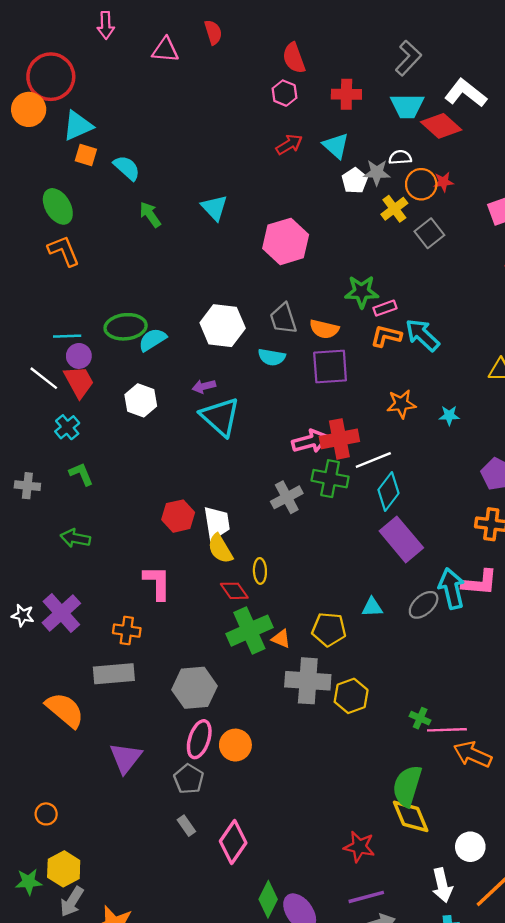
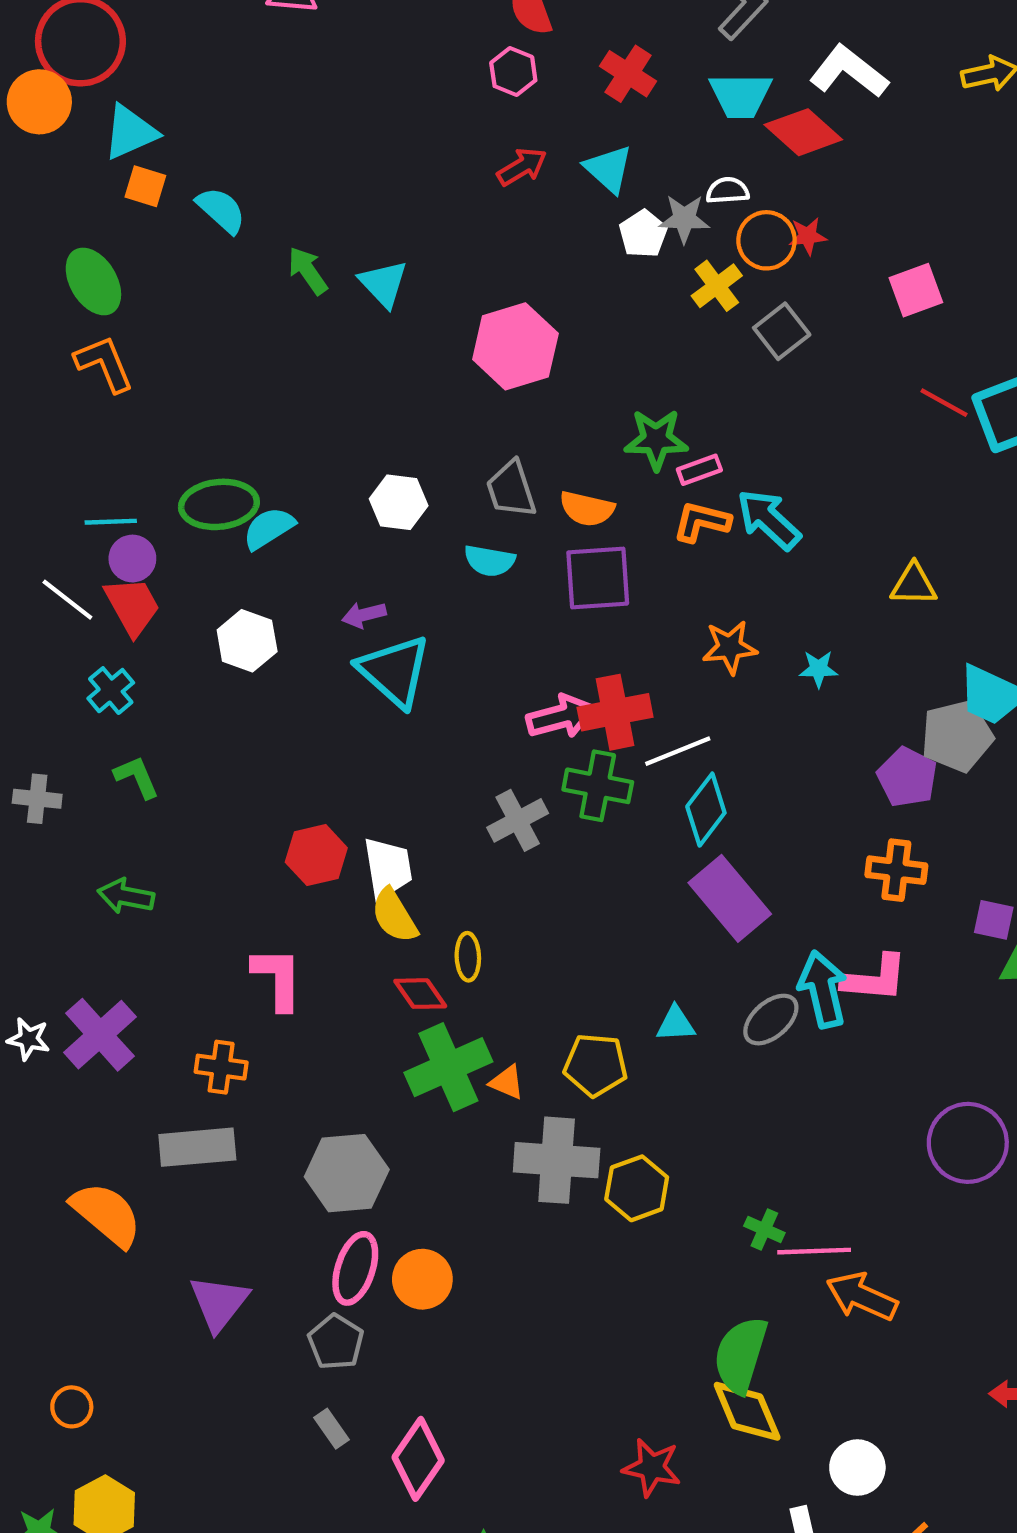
red cross: (346, 94) -> (628, 74), turned 32
green arrow: (150, 215) -> (308, 271), moved
white hexagon: (223, 326) -> (399, 502), size x0.7

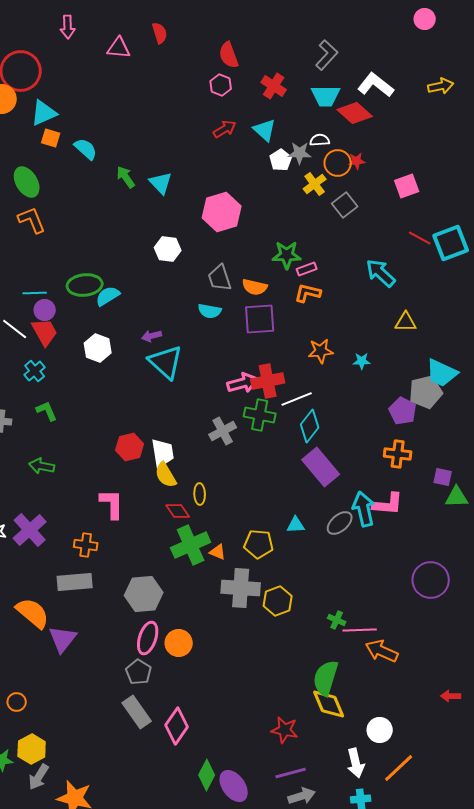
white hexagon: (399, 502) -> (168, 249), moved
cyan arrow: (769, 520) -> (381, 273), moved
purple triangle: (219, 1303) -> (63, 639), moved
gray rectangle: (332, 1429) -> (137, 712), size x1.8

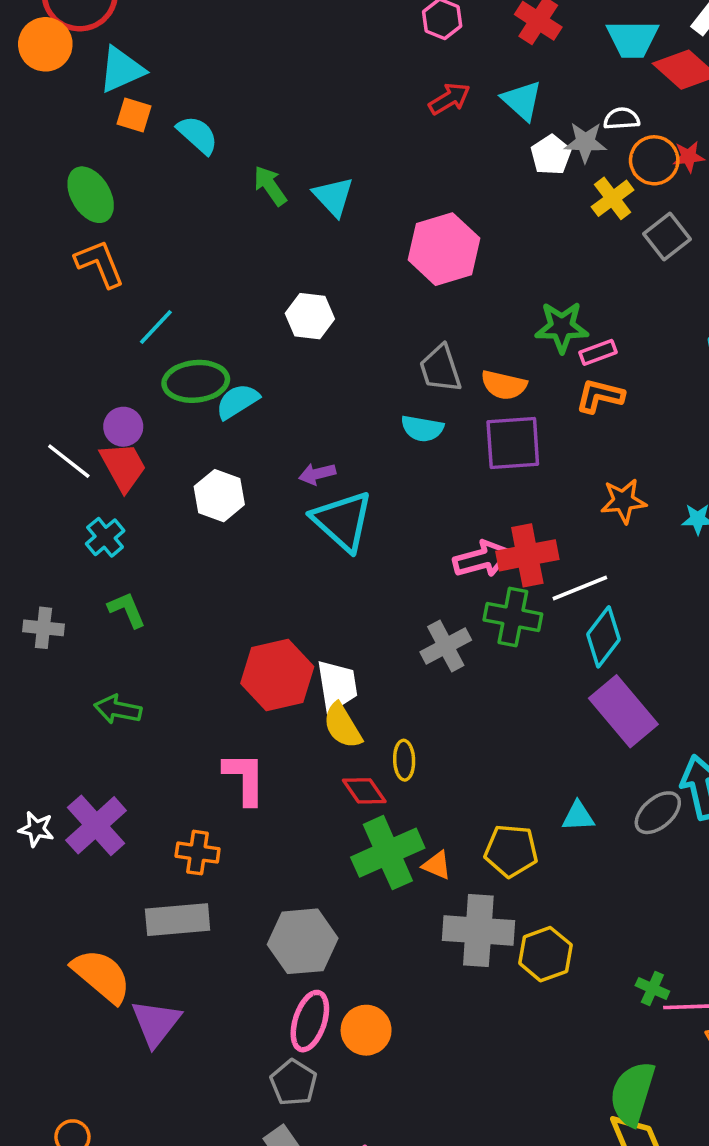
white hexagon: (168, 249) -> (310, 316), moved
cyan line: (35, 293) -> (156, 327), moved, turned -45
red hexagon: (130, 447) -> (277, 675), size x1.4

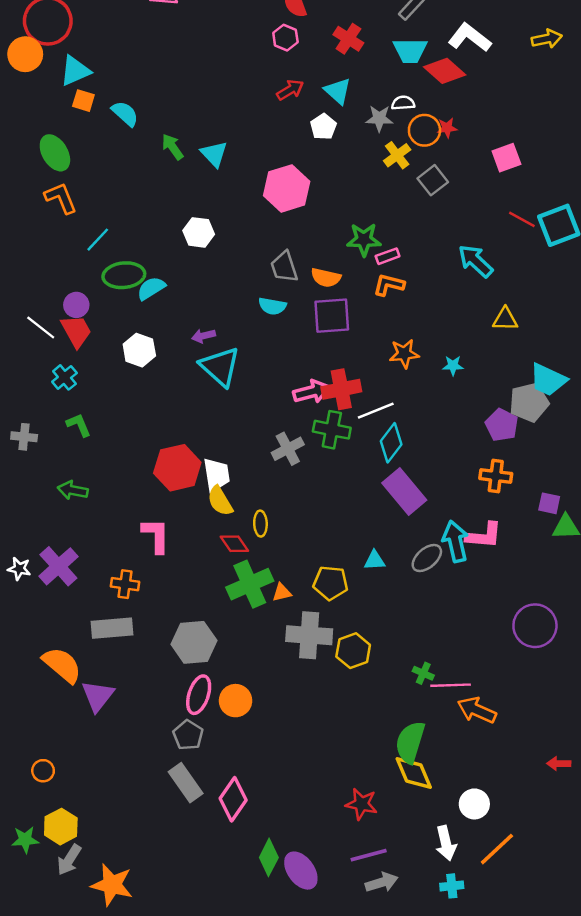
white pentagon: (551, 155) -> (323, 127), moved
orange triangle: (437, 865) -> (282, 592), turned -36

